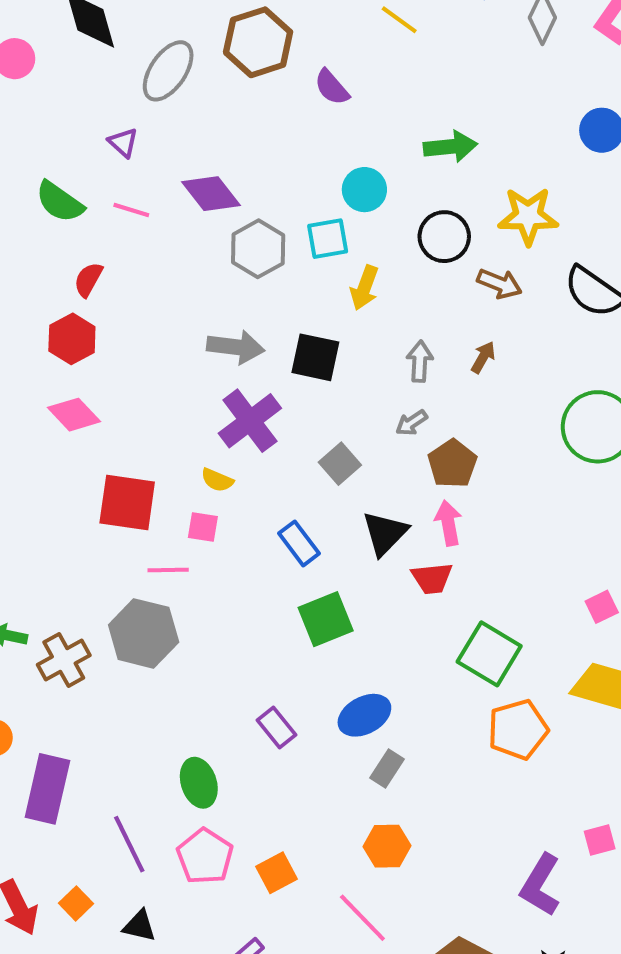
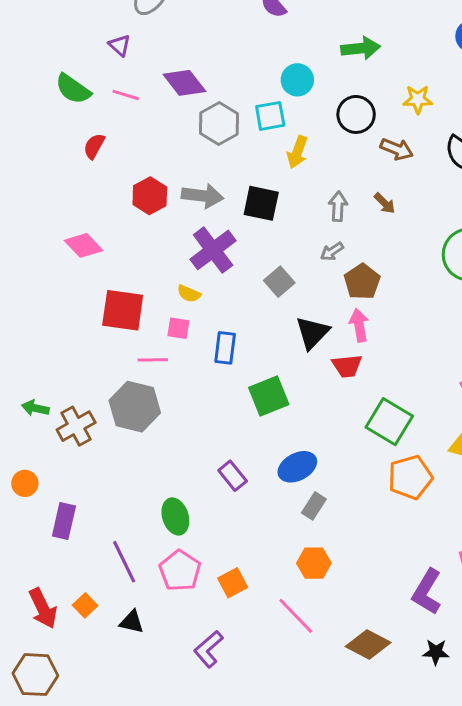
yellow star: (528, 216) -> (418, 99), size x0.7
red hexagon: (72, 339) -> (150, 196), moved
brown arrow: (483, 357) -> (385, 203), turned 105
blue rectangle: (299, 543) -> (225, 348), moved, turned 44
purple rectangle: (47, 789) -> (64, 521), size x0.7

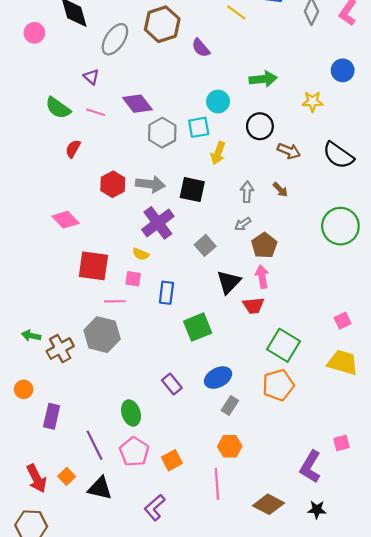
yellow star: (418, 99) -> (313, 102), moved
orange pentagon: (410, 477) -> (278, 385), moved
pink line: (296, 616) -> (217, 484), turned 40
black triangle: (132, 622) -> (100, 488), size x1.4

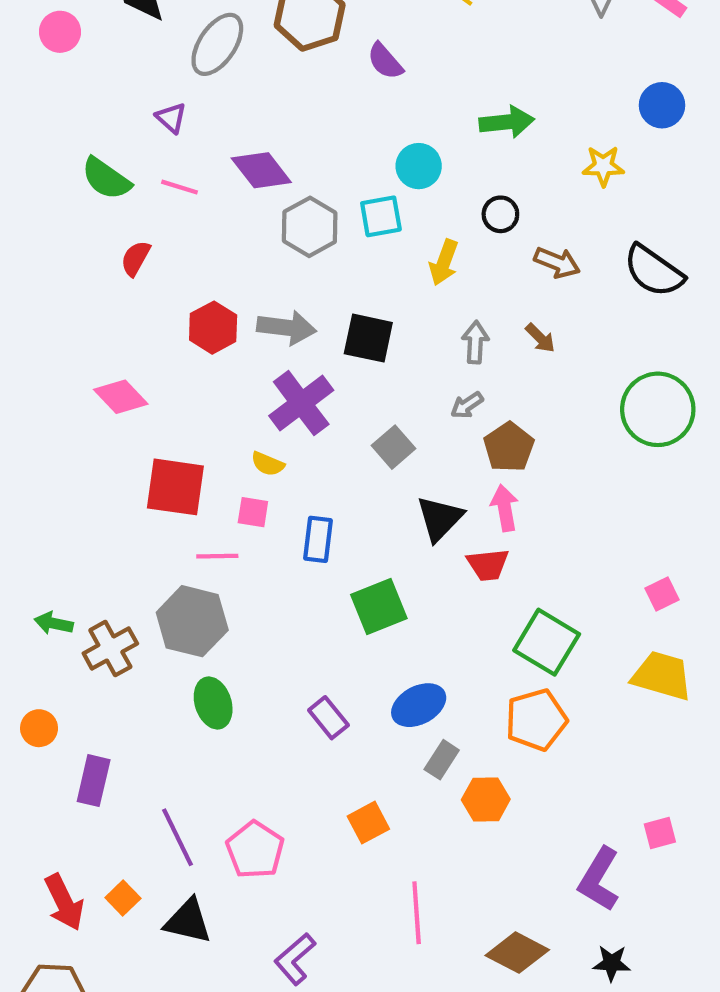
black circle: (260, 126) -> (500, 214), size x0.7
yellow arrow: (218, 153) -> (444, 263), moved
green ellipse: (131, 413) -> (213, 703), moved
orange hexagon: (230, 446) -> (486, 799), moved
orange square: (172, 460) -> (368, 823), moved

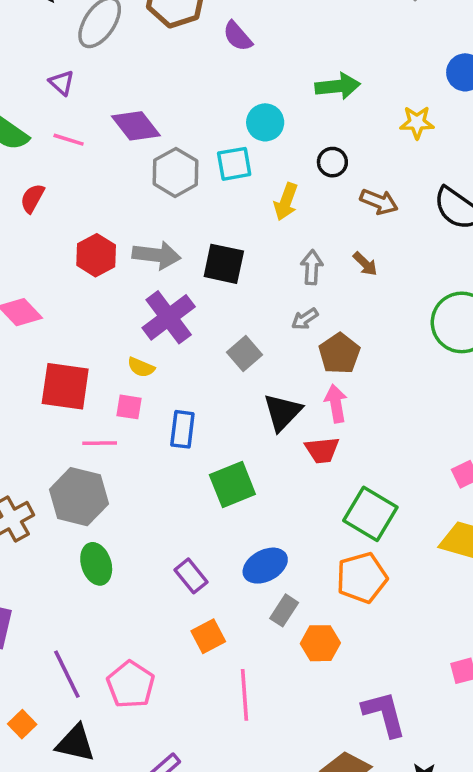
orange square: (368, 823) -> (208, 636), moved
purple L-shape: (599, 879) -> (384, 714), moved, turned 134
pink line: (417, 913) -> (244, 695), moved

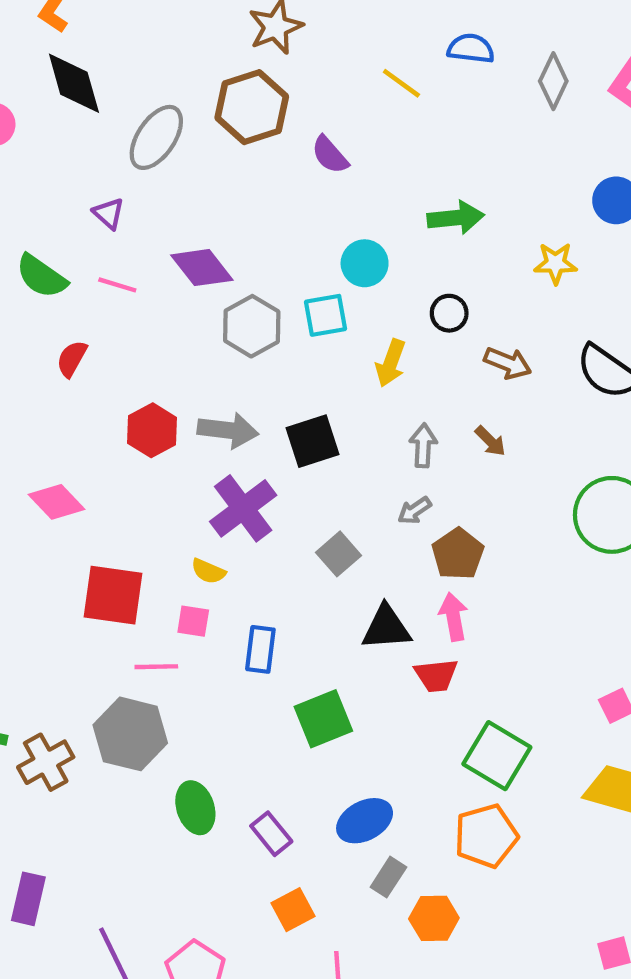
black square: (224, 264) -> (313, 441), turned -30
black triangle: (282, 412) -> (386, 628), turned 42
green ellipse: (96, 564) -> (195, 808), moved

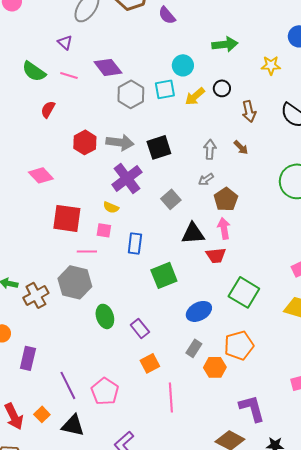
yellow arrow: (391, 363) -> (195, 96), moved, turned 30
brown arrow: (508, 363) -> (249, 111), turned 55
blue ellipse: (365, 821) -> (199, 311), moved
orange pentagon: (486, 836) -> (239, 345), moved

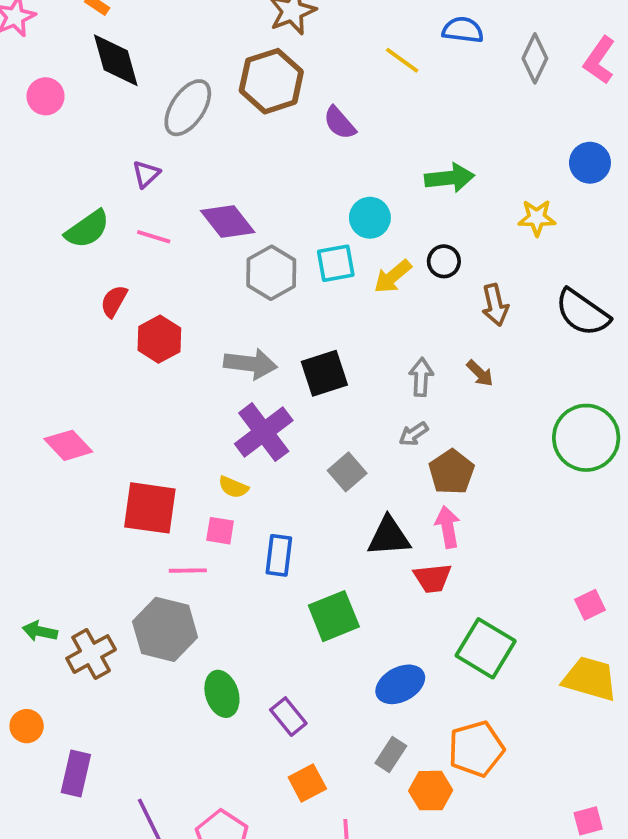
purple triangle: (65, 42) -> (146, 174), turned 35
green semicircle: (34, 71) -> (87, 229), turned -70
red hexagon: (85, 142) -> (159, 339), moved
pink diamond: (41, 175) -> (68, 445), moved

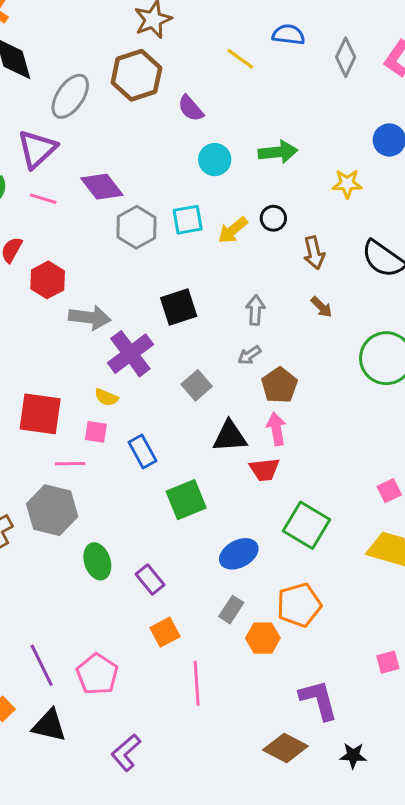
purple triangle: (146, 174) -> (37, 149), size x1.8
cyan circle: (370, 218) -> (215, 160), moved
gray arrow: (250, 364) -> (90, 318), moved
brown arrow: (480, 373) -> (322, 307), moved
blue rectangle: (279, 555) -> (142, 452), turned -36

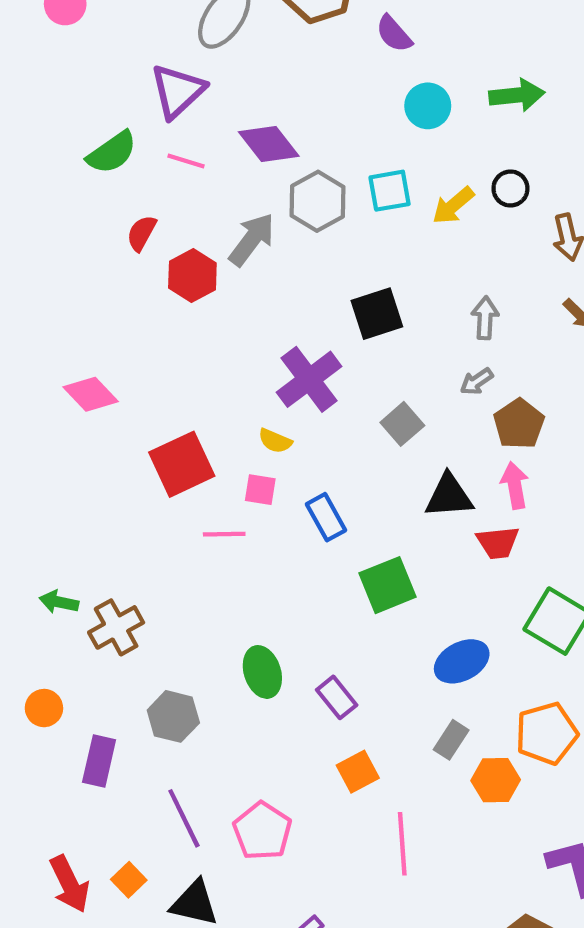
gray arrow: (90, 318) -> (252, 239), moved, turned -60
red square: (40, 414) -> (182, 464), turned -33
gray hexagon: (52, 510) -> (173, 716), moved, size x0.7

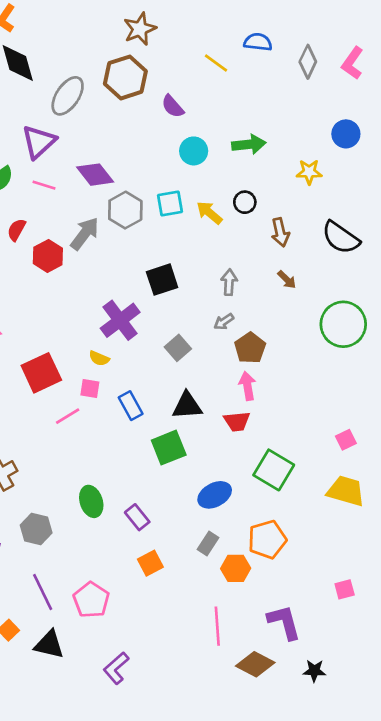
yellow arrow: (453, 205) -> (209, 213), turned 80
black triangle: (449, 496) -> (187, 406), moved
pink line: (224, 534) -> (68, 416), turned -30
pink line: (402, 844) -> (217, 626), moved

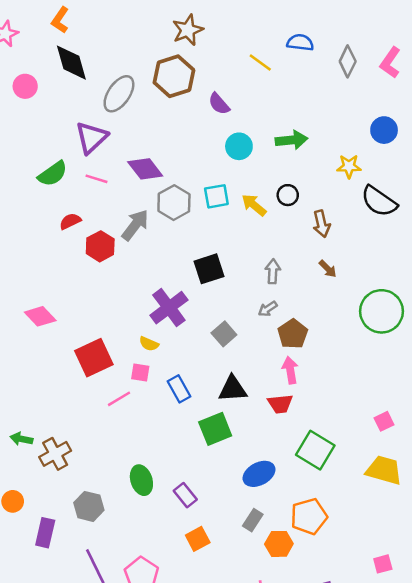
red semicircle: (16, 230) -> (70, 221), turned 35
black semicircle: (341, 238) -> (379, 201), moved

